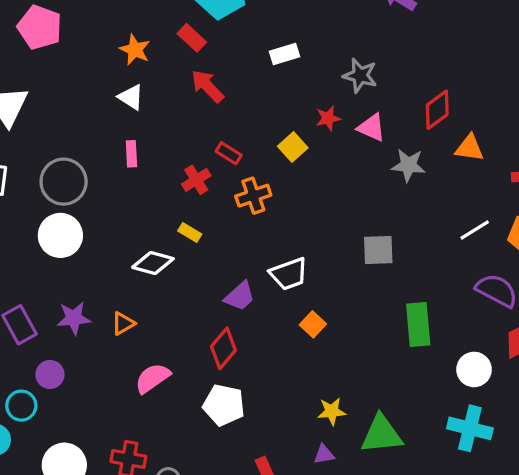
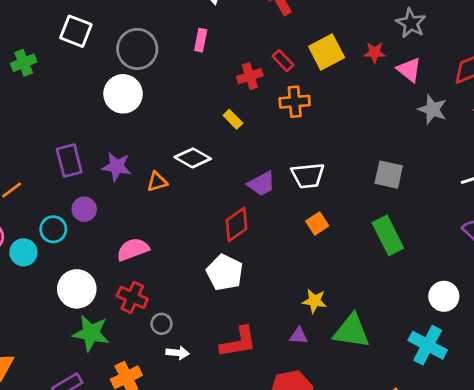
yellow square: (293, 147) -> (327, 52), moved, size x1.4
white diamond: (153, 263) -> (193, 158), moved
green rectangle: (418, 324) -> (388, 235), moved, turned -36
pink semicircle: (153, 378) -> (133, 249), moved

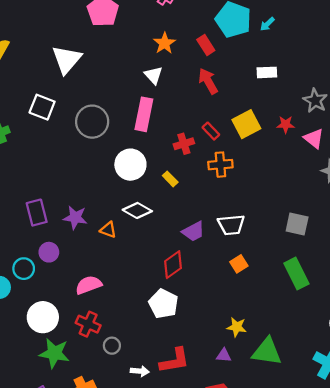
pink rectangle: (201, 40) -> (144, 114), size x1.8
white circle: (123, 94) -> (130, 165), moved
orange triangle: (157, 182) -> (108, 230), turned 36
white arrow: (178, 353) -> (140, 371), moved

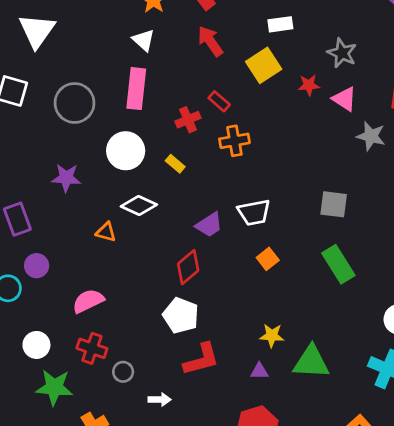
yellow square: (246, 124) -> (264, 65), moved
purple star: (75, 217) -> (66, 178), moved
white circle: (43, 317) -> (36, 345), size x0.7
red L-shape: (175, 361) -> (201, 359), moved

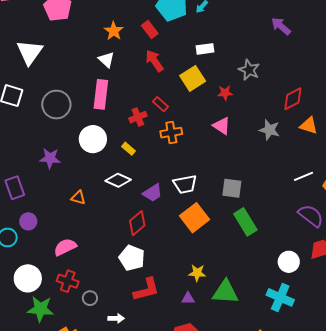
pink triangle: (344, 99) -> (222, 126), moved
gray square: (334, 204) -> (232, 188), moved
white diamond: (139, 205) -> (118, 180), moved
orange square: (268, 259) -> (195, 218), size x1.8
white circle: (36, 345) -> (28, 278), size x1.4

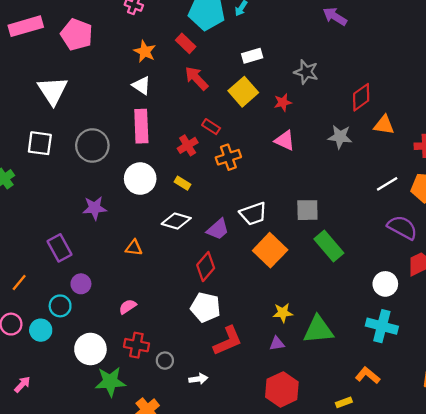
pink semicircle: (65, 247) -> (128, 307), size x0.7

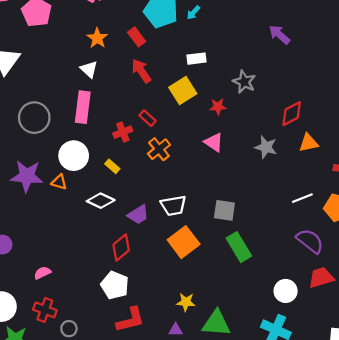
orange triangle: (384, 125) -> (309, 143), turned -30
orange cross: (228, 157) -> (159, 149), turned -30
purple star: (95, 208) -> (27, 176), size x1.4
orange triangle: (134, 248) -> (59, 182), moved

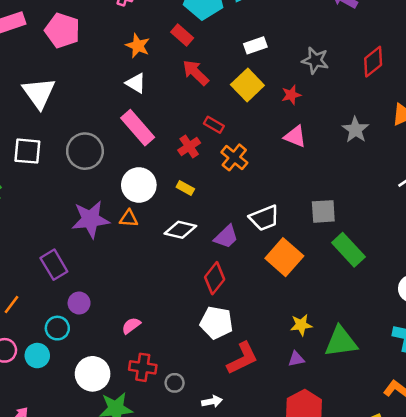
pink rectangle: (83, 107) -> (138, 128), turned -36
red diamond: (292, 114) -> (373, 62), moved
gray star: (266, 147) -> (355, 130), turned 30

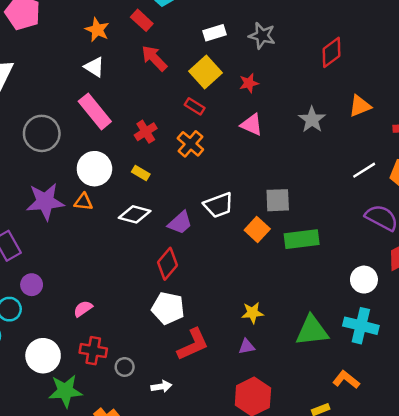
gray star: (315, 60) -> (262, 36), moved
red rectangle: (214, 125) -> (195, 106), moved
green rectangle: (348, 250) -> (302, 239), turned -56
orange square: (284, 257) -> (257, 229), moved, size x0.7
green triangle: (341, 342) -> (312, 331), moved

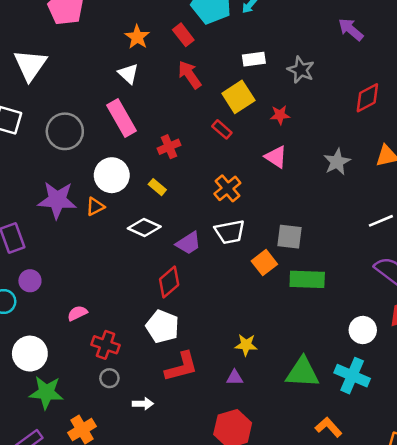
orange cross: (190, 144) -> (227, 188), moved
orange triangle: (83, 202) -> (95, 207), turned -42
red cross: (93, 351) -> (106, 345), moved

